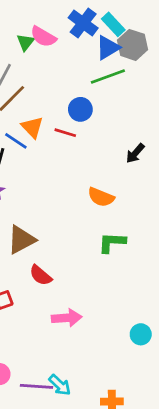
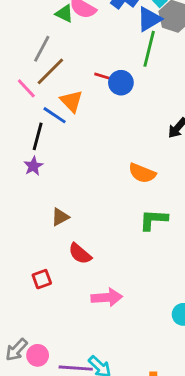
green triangle: (26, 42) -> (64, 13), turned -42
green line: (108, 76) -> (149, 49), turned -56
red line: (65, 133) -> (105, 77), moved
brown triangle: (21, 240) -> (60, 217), size x0.6

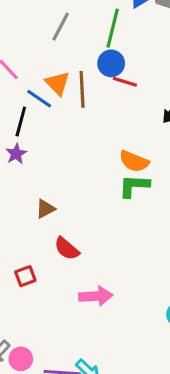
gray line: (42, 49) -> (61, 27), moved
green line: (149, 49) -> (113, 28), moved
brown line: (50, 71) -> (82, 89), moved, turned -48
red line: (105, 77) -> (125, 82), moved
green L-shape: (153, 220) -> (134, 186), moved

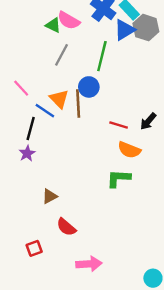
blue circle: (111, 63) -> (89, 87), moved
red line: (125, 82) -> (119, 125), moved
orange semicircle: (134, 161) -> (129, 150), moved

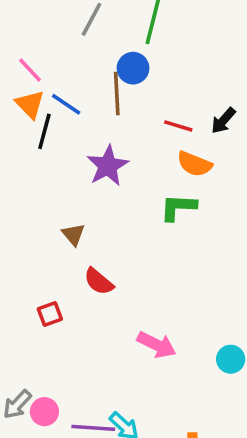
orange triangle: (59, 99) -> (30, 104), moved
purple star: (27, 153) -> (108, 166), moved, size x1.6
brown triangle: (50, 196) -> (73, 234), turned -42
pink arrow: (89, 264) -> (157, 345), moved, turned 30

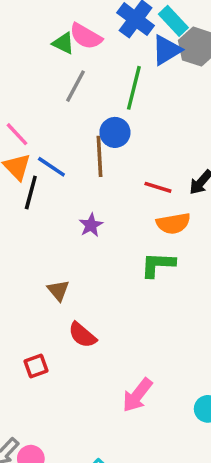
orange semicircle: (194, 164) -> (173, 223), turned -32
purple star: (108, 166) -> (91, 225), size x0.6
pink arrow: (157, 345) -> (137, 395), turned 102

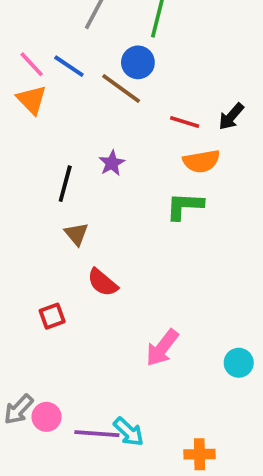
brown line: (100, 156) -> (121, 88), turned -51
blue line: (51, 167) -> (69, 66), moved
black line: (31, 193) -> (65, 184), moved

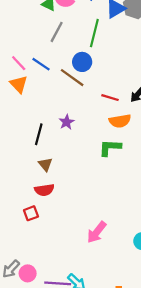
red semicircle: (102, 283) -> (44, 190), moved, turned -48

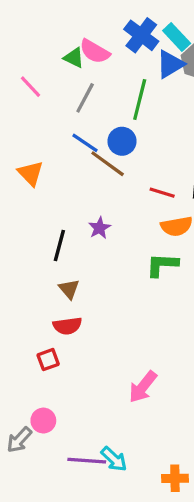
pink line: (19, 63) -> (31, 87), moved
blue line: (41, 64) -> (85, 143), moved
pink circle: (28, 273) -> (43, 421), moved

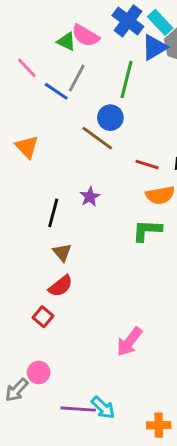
blue line: (85, 143) -> (56, 91), moved
red semicircle: (67, 326) -> (61, 286), turned -30
red square: (48, 360) -> (43, 317), turned -30

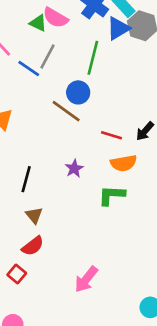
purple star: (90, 197) -> (74, 169), moved
pink arrow: (129, 342) -> (86, 279), moved

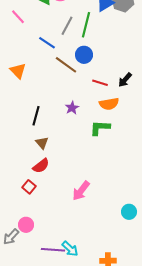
gray line: (47, 56) -> (67, 26), moved
blue line: (29, 68) -> (47, 43), moved
blue circle: (78, 92) -> (84, 55), moved

